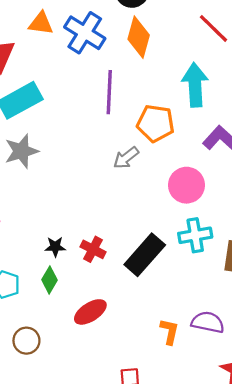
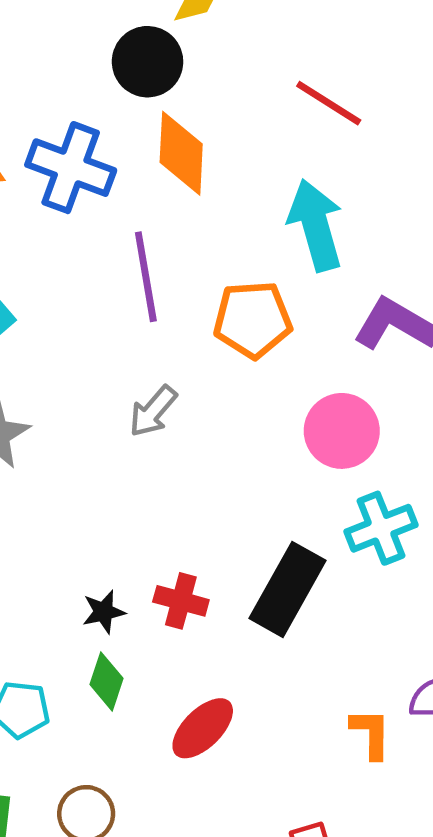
gray arrow: (126, 158) -> (153, 411), moved

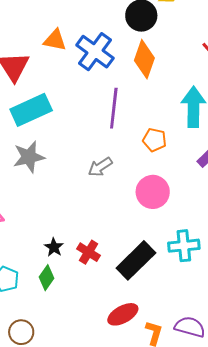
orange pentagon: (253, 320) -> (155, 140), size x0.7
pink circle: (342, 431) -> (153, 192), moved
black star: (104, 612) -> (54, 247), turned 30
red ellipse: (203, 728) -> (123, 314), moved

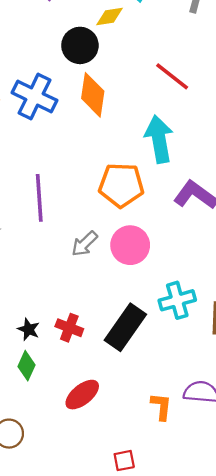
purple line: (114, 108) -> (39, 198), moved
orange pentagon: (155, 140) -> (121, 185), size x1.6
gray arrow: (100, 167) -> (85, 244), moved
red ellipse: (123, 314) -> (82, 395), moved

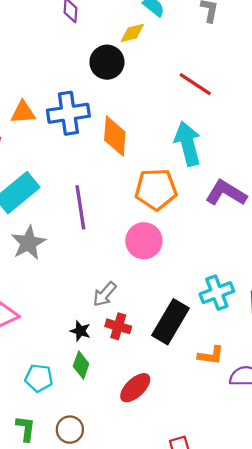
orange diamond: (93, 95) -> (115, 136), moved
blue cross: (34, 97) -> (68, 113), turned -30
gray arrow: (85, 244) -> (105, 294), moved
pink circle: (130, 245) -> (144, 241), moved
orange L-shape: (161, 407) -> (211, 355), moved, turned 96

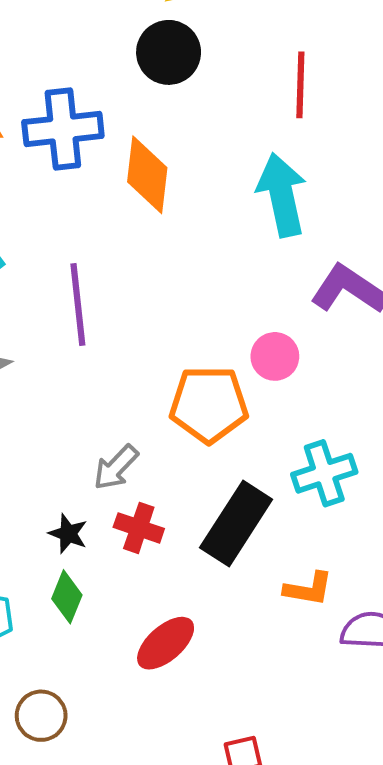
black circle: (107, 62) -> (169, 52), moved
red line: (195, 84) -> (300, 85), turned 56
orange pentagon: (156, 189) -> (209, 404), moved
pink circle: (144, 241) -> (275, 356), moved, size x0.7

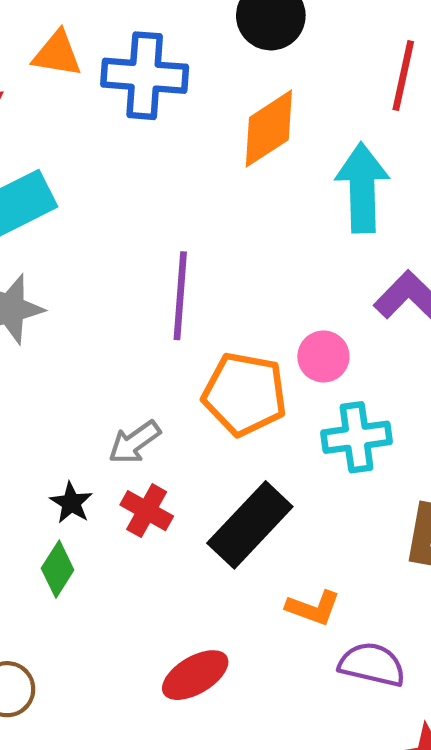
orange diamond: (147, 175) -> (269, 129), moved, turned 40
purple line: (78, 305) -> (180, 296), moved
cyan cross: (324, 473) -> (357, 437), moved
red ellipse: (166, 643) -> (195, 675), moved

